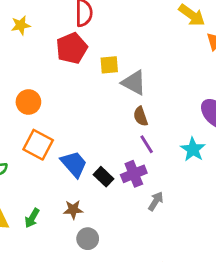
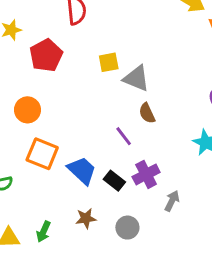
red pentagon: (72, 48) -> (46, 55), moved
purple line: (147, 144) -> (124, 136), moved
gray circle: (88, 239) -> (127, 228), moved

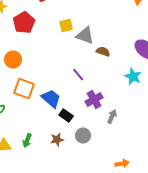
brown semicircle: (147, 113) -> (103, 52), moved, turned 136
black rectangle: (114, 181) -> (66, 116), moved
brown star: (86, 218) -> (57, 140), moved

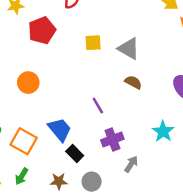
gray triangle: (85, 36) -> (129, 49), moved
orange circle: (13, 60) -> (28, 83), moved
cyan star: (133, 77) -> (163, 131), moved
orange square: (24, 89) -> (24, 141), moved

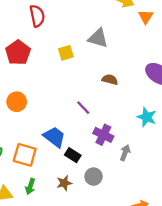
gray triangle: (129, 49) -> (98, 38), moved
purple cross: (112, 139) -> (103, 135), turned -30

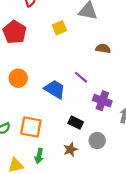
blue trapezoid: (54, 137) -> (55, 89), moved

